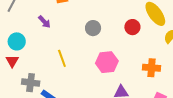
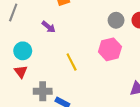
gray circle: (93, 28) -> (116, 20), moved
pink hexagon: (107, 62) -> (110, 49), moved

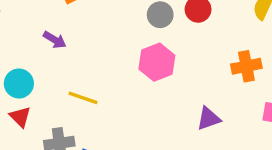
yellow line: (72, 62) -> (83, 98), moved, turned -36

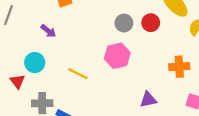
cyan circle: (19, 84) -> (35, 63), moved
yellow line: (83, 98) -> (78, 74), moved

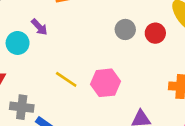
pink hexagon: (117, 56) -> (106, 83), moved
cyan circle: (35, 63) -> (18, 43), moved

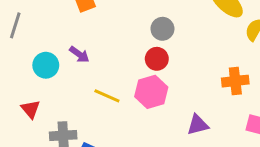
purple arrow: (39, 27) -> (79, 54), moved
red circle: (155, 33) -> (157, 59), moved

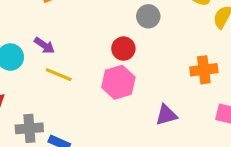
gray circle: (162, 29) -> (148, 16), moved
yellow line: (107, 96) -> (59, 75), moved

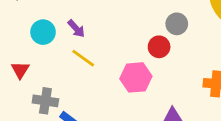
red circle: (123, 49) -> (159, 47), moved

